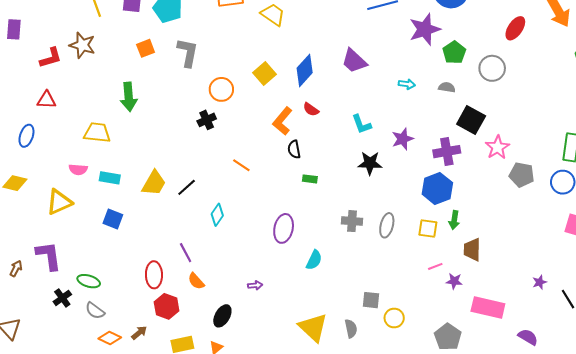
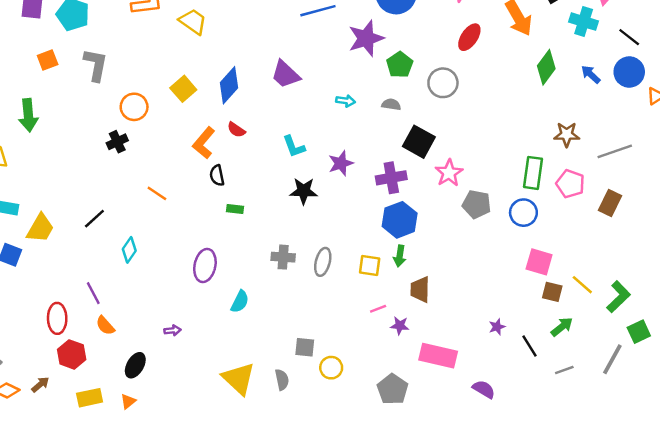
yellow trapezoid: (154, 183) -> (40, 228), moved
blue hexagon: (437, 188) -> (400, 220), moved

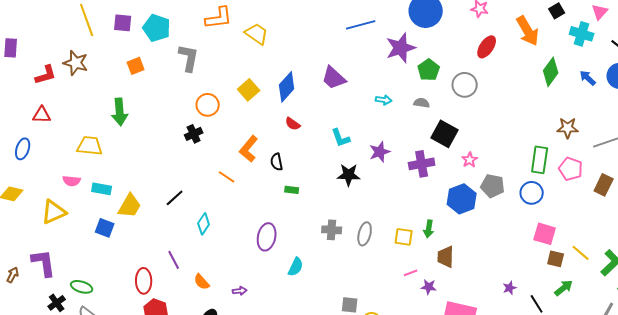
gray L-shape: (96, 65) -> (189, 58), moved
orange L-shape: (204, 143) -> (249, 149), moved
pink star: (449, 173) -> (470, 160), size x0.7
blue hexagon: (400, 220) -> (462, 199), moved
orange semicircle: (105, 326) -> (202, 282), moved

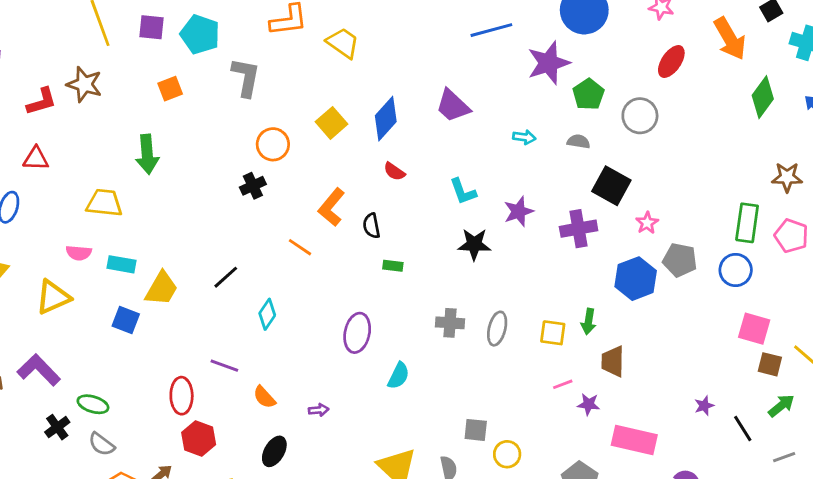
purple line: (174, 260) -> (224, 366), turned -42
purple L-shape: (44, 263) -> (39, 370), turned -36

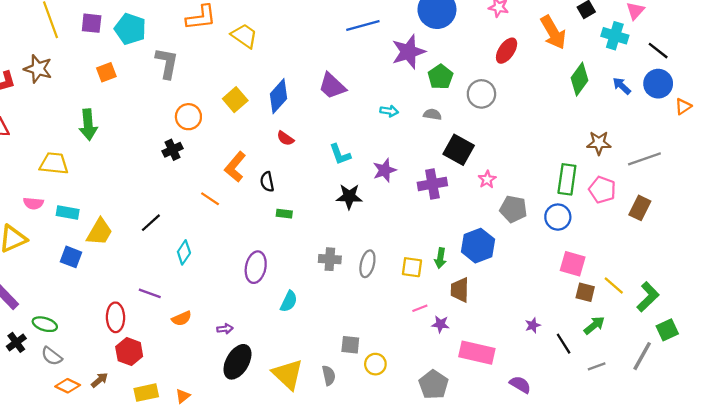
blue hexagon: (636, 279) -> (478, 246), moved
orange semicircle: (264, 397) -> (182, 318), turned -72
black ellipse: (274, 451) -> (237, 362), moved, size x1.4

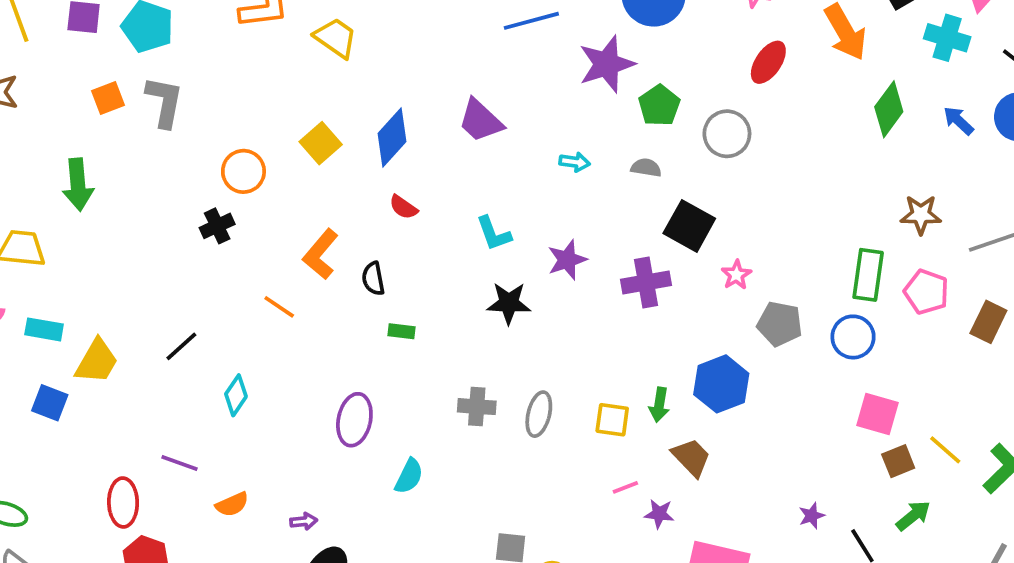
gray L-shape: (167, 63) -> (164, 102), moved
brown trapezoid: (460, 290) -> (691, 457), turned 135
brown square: (585, 292) -> (898, 461), turned -36

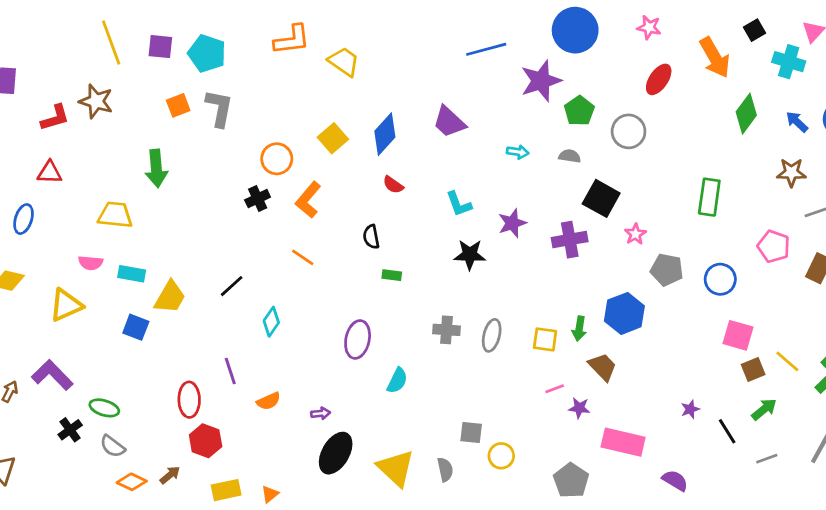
brown star: (921, 215) -> (791, 172), moved
orange L-shape: (321, 254) -> (308, 200), moved
green rectangle: (868, 275) -> (709, 197), moved
purple line: (179, 463) -> (230, 371), turned 52

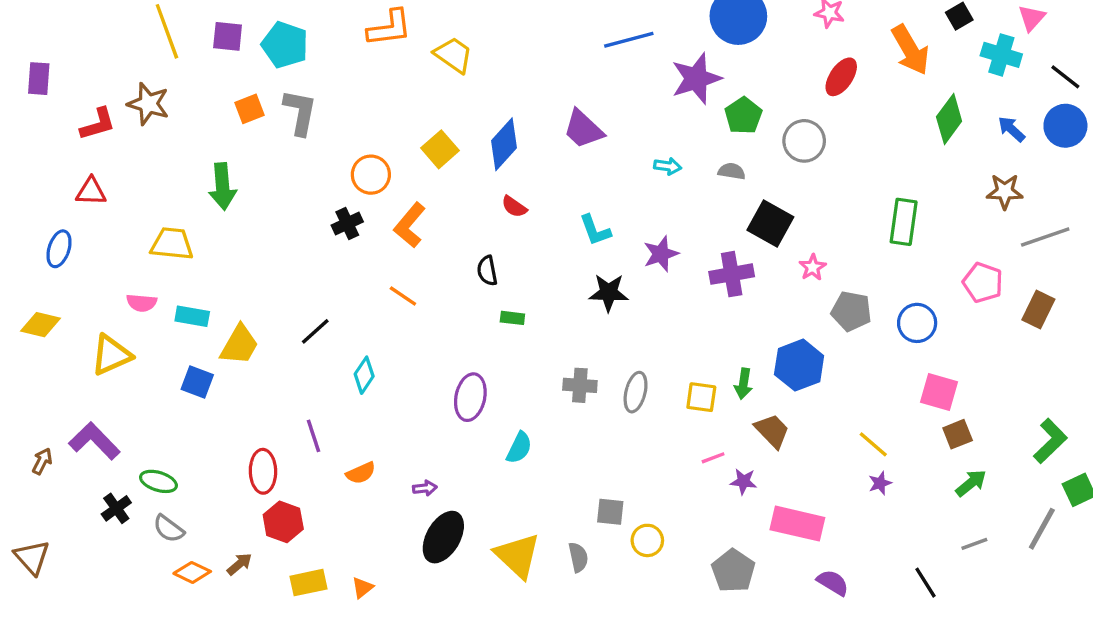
yellow line: (787, 361) -> (873, 444), moved
black line: (727, 431) -> (926, 583), moved
purple semicircle: (675, 480) -> (833, 583), moved

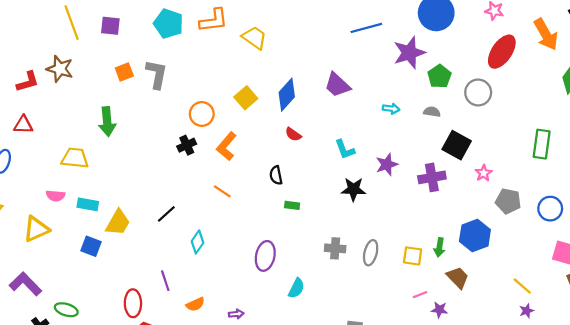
cyan pentagon: (285, 45) -> (168, 24), moved
red ellipse: (841, 77) -> (502, 52), size x1.4

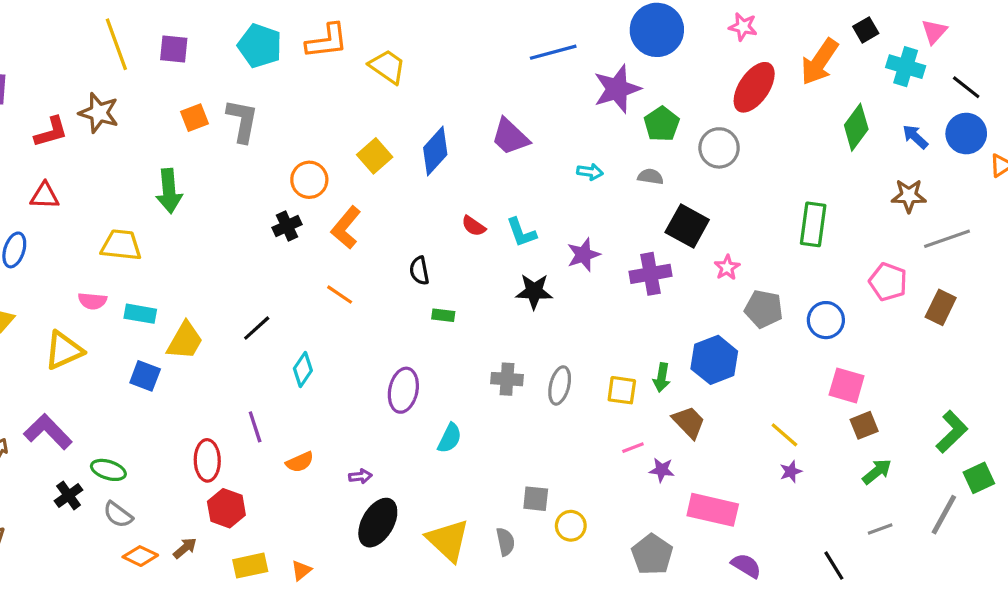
orange arrow: (546, 34) -> (819, 62), turned 64
red semicircle: (293, 134) -> (474, 226), moved

